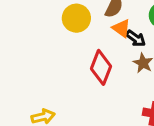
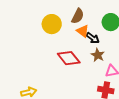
red diamond: (101, 67) -> (69, 58), turned -60

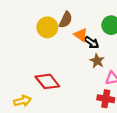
brown semicircle: (78, 16) -> (66, 20), moved
red diamond: (69, 58) -> (47, 81), moved

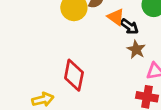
red diamond: (47, 81) -> (74, 75), turned 50

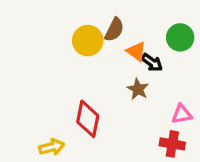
brown star: (136, 49) -> (138, 89), moved

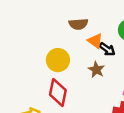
brown semicircle: (114, 30) -> (78, 24), turned 60
yellow circle: (88, 41) -> (58, 60), moved

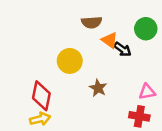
brown star: (96, 70) -> (98, 88), moved
red diamond: (58, 92) -> (41, 96), moved

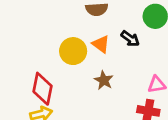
orange triangle: (110, 40) -> (101, 44), moved

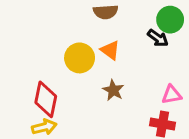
black arrow: (130, 39) -> (158, 38), moved

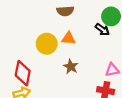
orange triangle: (110, 50) -> (69, 38), turned -32

